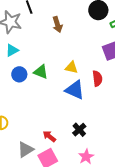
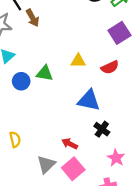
brown arrow: (57, 24) -> (33, 18), moved
red semicircle: (97, 78) -> (110, 67), turned 84
blue triangle: (75, 90) -> (89, 100), moved

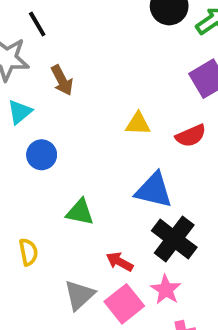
brown arrow: (33, 18) -> (62, 80), moved
green triangle: (45, 73) -> (80, 212), moved
black cross: (102, 129) -> (174, 239), size x1.6
pink star: (116, 158) -> (166, 290), moved

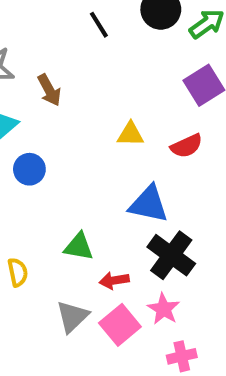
black line: (37, 24) -> (99, 25), moved
green triangle: (80, 212) -> (79, 247), moved
red arrow: (120, 262) -> (114, 280), turned -36

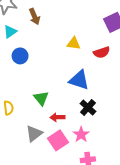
green triangle: (79, 247) -> (41, 98), turned 35
black cross: (171, 255) -> (88, 107), size x0.7

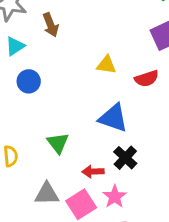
red arrow: (57, 117) -> (93, 172), moved
gray triangle: (34, 134) -> (47, 194), turned 36

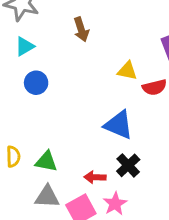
brown arrow: (51, 25) -> (81, 29), moved
yellow triangle: (106, 65) -> (127, 71), moved
green triangle: (58, 143) -> (46, 161), moved, turned -45

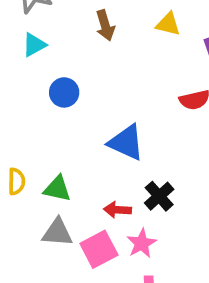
yellow triangle: (127, 71) -> (168, 24), moved
blue circle: (36, 83) -> (64, 92), moved
blue triangle: (119, 125) -> (126, 142), moved

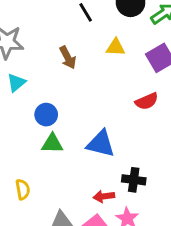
green triangle: (57, 189) -> (52, 144), moved
black cross: (159, 196) -> (134, 180), turned -30

